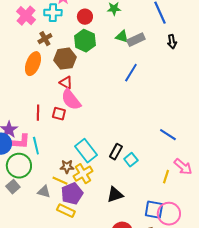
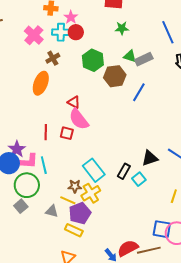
red circle: (85, 17) -> (76, 32), moved
brown hexagon: (65, 59) -> (115, 76), moved
black triangle: (115, 195) -> (150, 158), moved

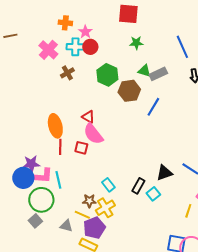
orange ellipse: (41, 83) -> (55, 126), moved, turned -35
purple star: (17, 149) -> (31, 164), turned 30
cyan rectangle: (94, 170) -> (108, 185), size x0.6

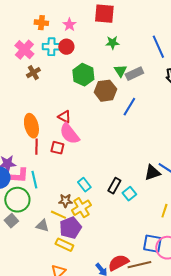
pink star: (85, 32) -> (69, 25), moved
green triangle: (144, 71) -> (120, 71), turned 40
brown cross: (67, 73) -> (33, 73), moved
black triangle: (164, 173) -> (152, 173), moved

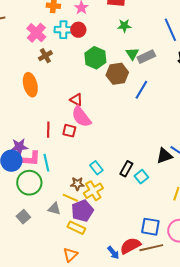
orange ellipse: (31, 126) -> (30, 85), moved
gray square: (11, 221) -> (23, 217), moved
blue square: (152, 244) -> (150, 227), moved

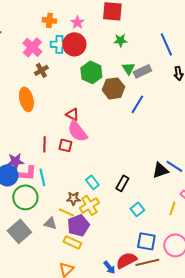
red circle: (78, 30) -> (74, 44), size x1.5
cyan square: (141, 177) -> (137, 209), moved
gray square: (23, 217) -> (19, 231), size x1.6

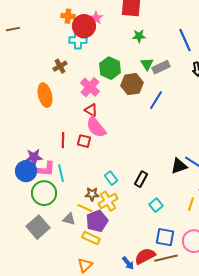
red circle: (74, 44) -> (84, 26), moved
pink cross: (32, 47) -> (90, 87), moved

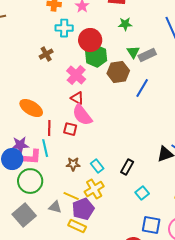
red circle: (84, 26) -> (90, 40), moved
orange ellipse: (45, 95) -> (31, 108), moved, turned -45
cyan line: (61, 173) -> (45, 148), moved
brown star: (92, 194) -> (73, 164), moved

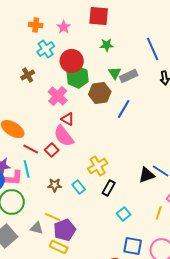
cyan cross: (64, 28) -> (46, 49), turned -36
red triangle: (77, 98) -> (68, 119), moved
red line: (49, 128) -> (31, 149), turned -63
red square: (70, 129) -> (52, 150), turned 32
yellow cross: (94, 189) -> (98, 166), moved

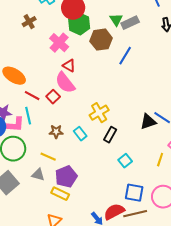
yellow line: (53, 217) -> (48, 157), moved

